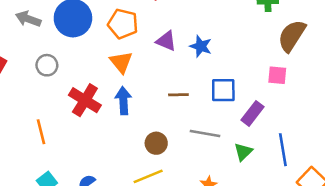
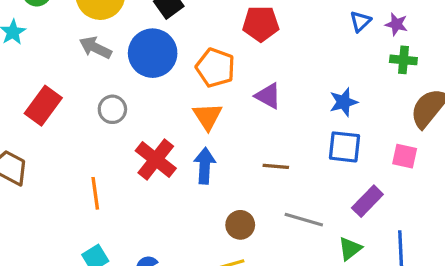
blue star: (201, 46) -> (344, 102), moved, turned 30
blue square: (223, 90) -> (344, 147), moved

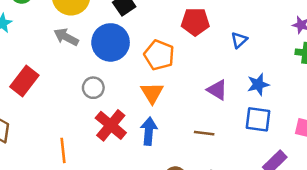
blue triangle: (360, 21) -> (239, 40), moved
purple triangle: (268, 96) -> (217, 90), moved
gray circle: (112, 109) -> (93, 88), moved

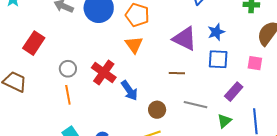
gray circle: (93, 88) -> (68, 69), moved
purple triangle: (217, 90) -> (185, 39), size x1.5
blue arrow: (149, 131) -> (129, 91), moved, turned 145

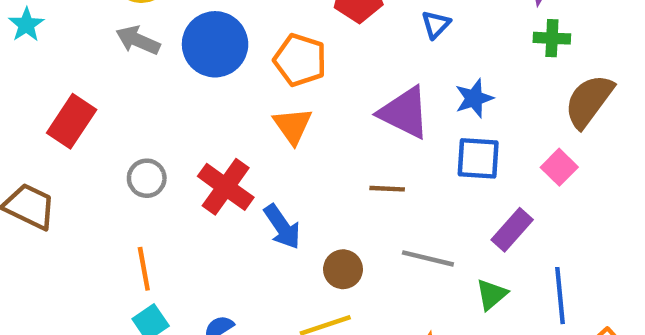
pink square: (255, 63) -> (559, 167), turned 35
orange line: (68, 95) -> (144, 269), moved

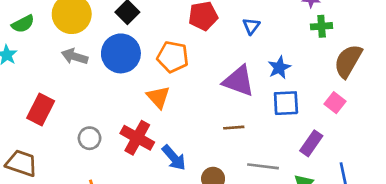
orange triangle: (293, 126) -> (158, 97), moved

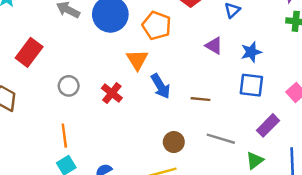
purple triangle: (239, 81) -> (214, 46), moved, size x0.6
red cross: (137, 138) -> (112, 93), size x0.7
blue arrow: (174, 158) -> (161, 86), moved

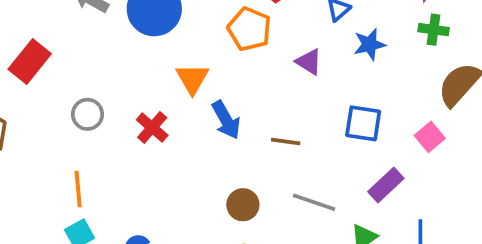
orange pentagon: (157, 26) -> (249, 29), moved
blue star: (251, 52) -> (370, 44), moved

